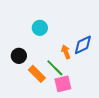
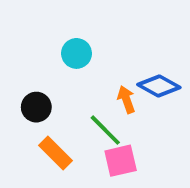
blue diamond: (83, 45) -> (159, 86), turned 55
orange rectangle: (37, 74) -> (55, 153), moved

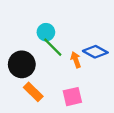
black circle: (36, 107) -> (22, 64), size x1.5
green line: (105, 130) -> (53, 47), moved

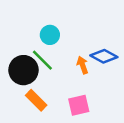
green line: (53, 47) -> (42, 60), moved

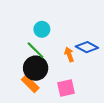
black circle: (23, 70) -> (36, 68), moved

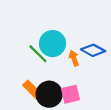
cyan circle: (42, 29) -> (53, 44), moved, size x1.5
black circle: (36, 68) -> (49, 94), moved

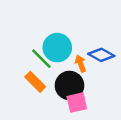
orange rectangle: (32, 90) -> (35, 82), moved
black circle: (49, 94) -> (69, 85), moved

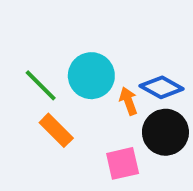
green line: (41, 59) -> (41, 85), moved
black circle: (69, 85) -> (165, 132), moved

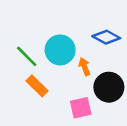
blue diamond: (162, 87) -> (106, 37), moved

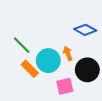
cyan circle: (60, 50) -> (48, 61), moved

